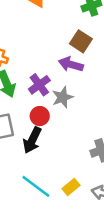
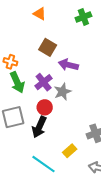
brown square: (81, 41) -> (48, 47), moved
yellow rectangle: (71, 187) -> (70, 151), moved

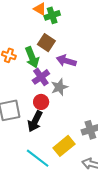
green cross: (83, 17) -> (52, 15), moved
green arrow: (17, 82) -> (32, 57), moved
yellow rectangle: (70, 151) -> (64, 146), size x1.5

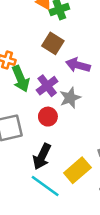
green arrow: (32, 57) -> (21, 79), moved
black arrow: (35, 121) -> (42, 157), moved

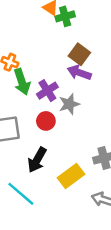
brown square: (53, 43) -> (79, 54), moved
cyan line: (45, 186) -> (21, 194), moved

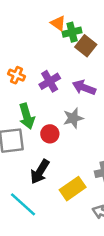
brown square: (79, 54) -> (86, 46), moved
green arrow: (22, 82) -> (27, 116), moved
purple cross: (47, 91) -> (50, 81), moved

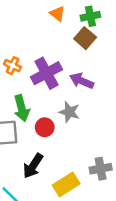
green cross: (72, 32) -> (90, 16), moved
purple cross: (50, 81) -> (46, 73), size x1.4
gray star: (73, 118) -> (69, 112), turned 30

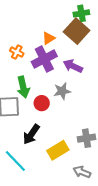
orange triangle: (57, 14) -> (48, 38), moved, turned 48
brown square: (85, 38) -> (77, 31), size x1.4
gray star: (69, 112) -> (62, 91), turned -30

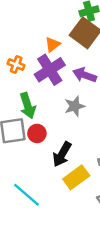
red circle: (42, 103) -> (37, 133), moved
black arrow: (31, 134) -> (62, 154), moved

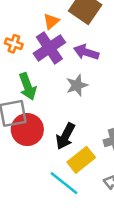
red circle: (37, 133) -> (27, 130), moved, size x1.6
cyan line: (27, 195) -> (64, 183), moved

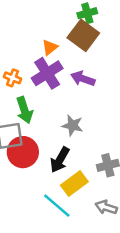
orange cross: (14, 44) -> (12, 78), moved
gray star: (77, 85) -> (73, 125), moved, turned 30

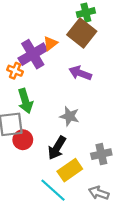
purple cross: (47, 73) -> (33, 54), moved
red circle: (23, 152) -> (23, 140), size x0.7

